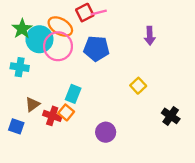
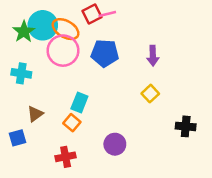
purple arrow: (150, 36) -> (153, 56), moved
cyan circle: (39, 39) -> (43, 25), moved
red cross: (52, 116) -> (66, 157), moved, turned -30
black cross: (171, 116) -> (186, 126), turned -30
blue square: (16, 126) -> (17, 138), turned -35

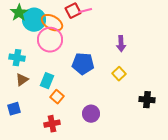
green star: (24, 32) -> (19, 13), moved
blue pentagon: (105, 53) -> (83, 64), moved
cyan rectangle: (79, 102) -> (47, 81), moved
brown triangle: (35, 114) -> (22, 80), moved

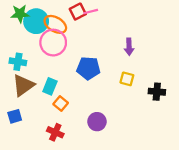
green star: (19, 13) -> (20, 14), turned 30
yellow square: (119, 74) -> (127, 79), turned -32
brown triangle: (22, 80) -> (23, 85), size x1.6
black cross: (147, 100) -> (157, 92), moved
red cross: (52, 124) -> (55, 132), turned 35

